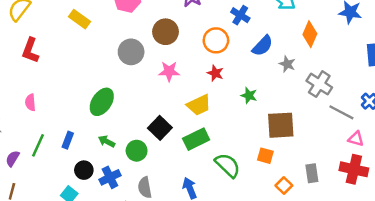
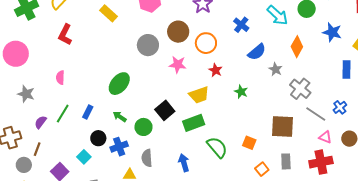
orange circle: (216, 40) -> (206, 43), moved
brown square: (281, 125) -> (283, 126), moved
red cross: (354, 169) -> (321, 162), turned -30

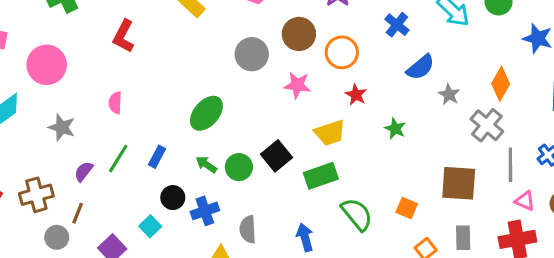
orange diamond: (297, 47) -> (501, 84), moved
gray line: (316, 114) -> (510, 165), turned 55
green circle: (143, 127) -> (239, 167), moved

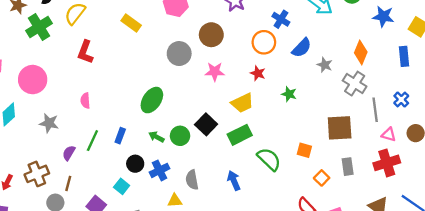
orange circle: (342, 52) -> (264, 42), moved

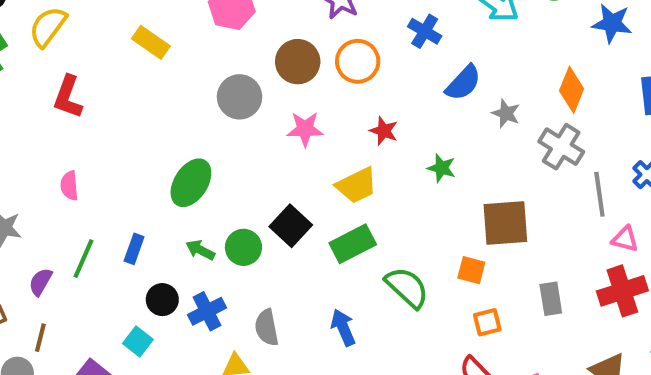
orange circle: (264, 42) -> (358, 61), moved
brown square: (340, 128) -> (505, 223), moved
orange square: (322, 178) -> (487, 322), moved, turned 32

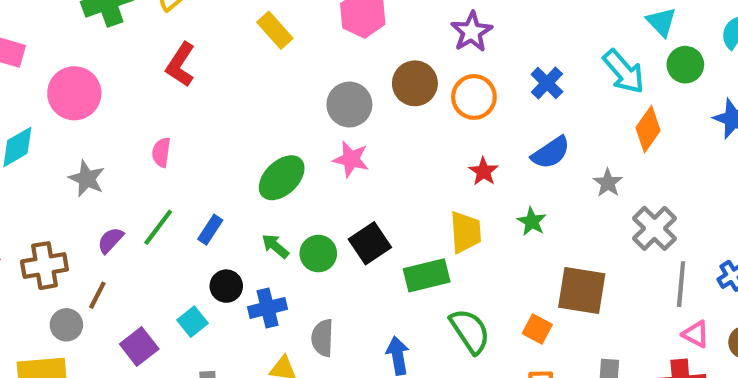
blue semicircle: (463, 83) -> (551, 153), moved
orange diamond: (572, 90) -> (648, 129), moved
pink star: (305, 129) -> (351, 159), moved
yellow trapezoid: (357, 185) -> (466, 232), moved, turned -81

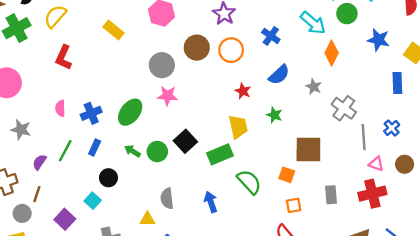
blue cross: (268, 308) -> (91, 113), moved

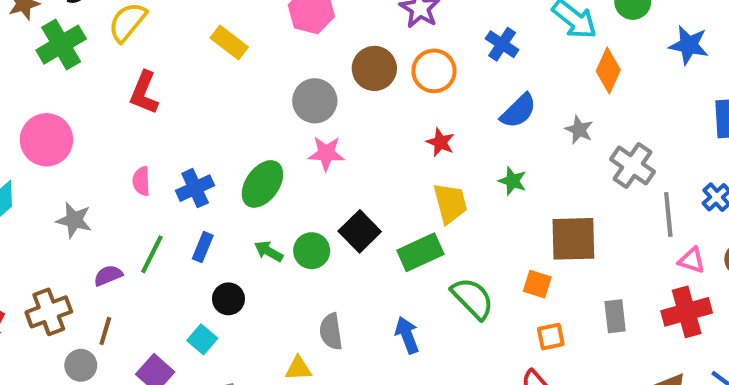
red star: (243, 91) -> (440, 142), moved
purple semicircle: (40, 162) -> (108, 275), turned 35

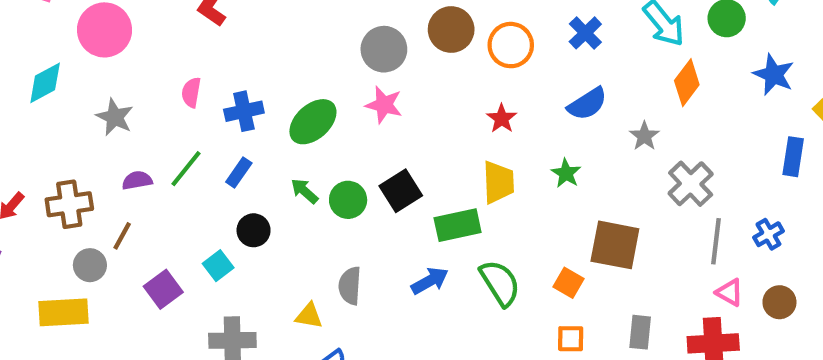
blue arrow: (407, 335) -> (430, 281), moved, turned 69

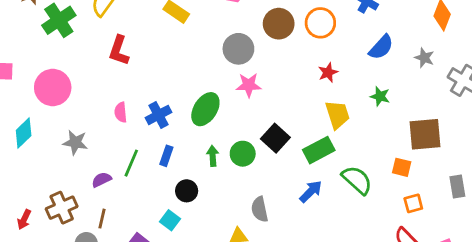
red star: (502, 119) -> (328, 72), turned 30
green arrow: (304, 191) -> (213, 156), turned 60

